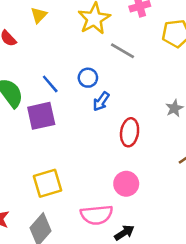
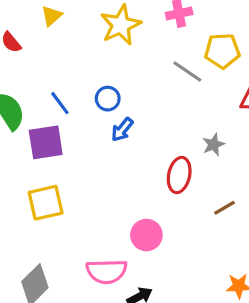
gray line: (123, 51) -> (187, 71), moved
red ellipse: (130, 132) -> (179, 175), moved
yellow square: (48, 183) -> (46, 203), moved

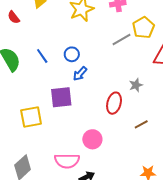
yellow pentagon: (222, 51) -> (143, 28), turned -30
gray line: (187, 71) -> (121, 39), turned -66
purple square: (46, 142) -> (61, 97), moved

